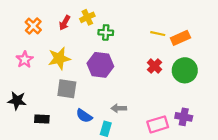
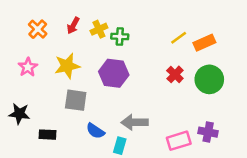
yellow cross: (87, 17) -> (99, 29), moved
yellow line: (158, 34) -> (179, 38), turned -48
gray arrow: (119, 108) -> (135, 122), size x1.5

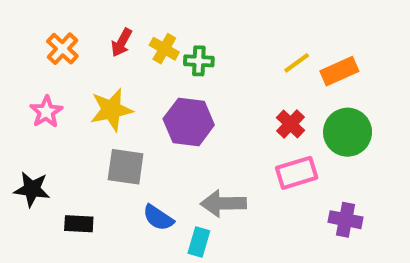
yellow cross: (99, 29) -> (164, 49), turned -35
pink rectangle: (179, 141) -> (297, 173), moved

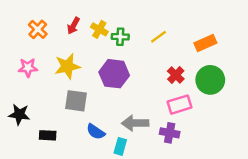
yellow line: (297, 63) -> (159, 37), moved
pink star: (46, 112) -> (28, 68), turned 30
purple cross: (345, 220) -> (170, 133), moved

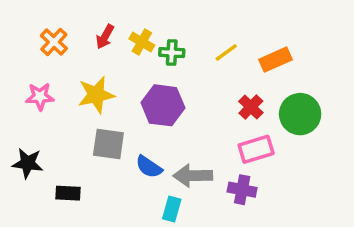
orange rectangle: (205, 43) -> (275, 60), moved
blue semicircle: (96, 132) -> (149, 167), moved

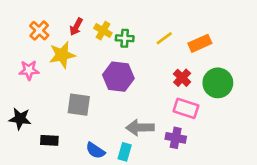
yellow star: (96, 95) -> (62, 55), moved
pink rectangle: (256, 149) -> (186, 108), turned 35
blue semicircle: (149, 167) -> (95, 151), moved

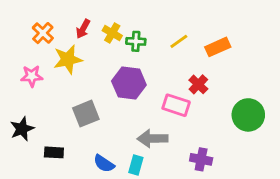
green circle: (218, 83) -> (248, 115), moved
gray square: (79, 105) -> (86, 114), turned -30
pink rectangle: (186, 108) -> (176, 105), moved
black star: (20, 119) -> (22, 129), turned -30
purple cross: (176, 138) -> (201, 159), moved

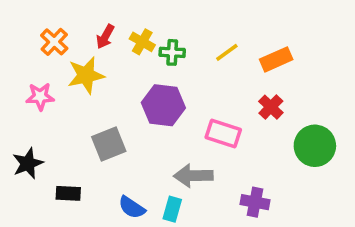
red cross: (198, 84) -> (271, 107), moved

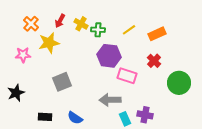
purple hexagon: (163, 105) -> (109, 56), moved
black rectangle: (68, 193) -> (45, 117), moved
cyan rectangle: (172, 209) -> (125, 119), moved, turned -40

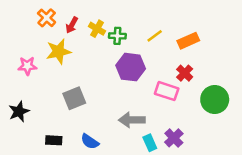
orange cross: (31, 24) -> (47, 18), moved
pink rectangle: (127, 76) -> (167, 91), moved
purple cross: (145, 115) -> (174, 138), turned 35

